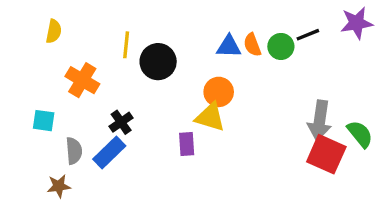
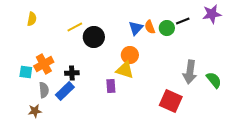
yellow line: (126, 45) -> (75, 27), turned 56
blue triangle: (229, 46) -> (136, 28), turned -49
orange cross: (82, 80) -> (44, 64), moved, turned 30
black cross: (121, 122) -> (72, 73), turned 32
red square: (326, 154) -> (171, 101), moved

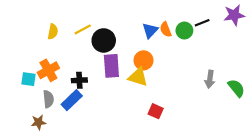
yellow semicircle: (32, 19) -> (53, 32), moved
gray arrow: (190, 72) -> (210, 79), size x0.7
purple rectangle: (111, 86) -> (111, 66), moved, size x1.5
red square: (171, 101) -> (156, 111), moved, size x0.6

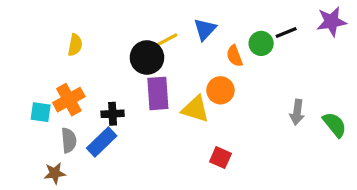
yellow line: (83, 29) -> (166, 40), moved
orange semicircle: (166, 29) -> (235, 56), moved
blue triangle: (150, 31) -> (205, 29), moved
orange circle: (144, 60) -> (220, 90), moved

